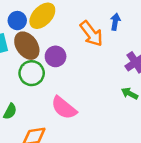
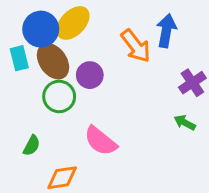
blue circle: (17, 21) -> (41, 29), size x1.5
blue arrow: (115, 22) -> (166, 31), size x1.5

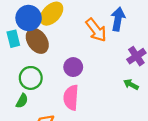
purple circle: (90, 75) -> (73, 67), moved
green circle: (59, 96) -> (31, 78), moved
pink semicircle: (100, 141) -> (71, 98), turned 55

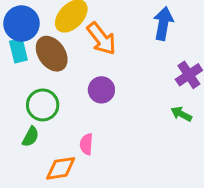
blue circle: (29, 18) -> (21, 24), moved
orange arrow: (96, 30) -> (101, 39), moved
pink semicircle: (71, 98) -> (86, 144), moved, size x0.6

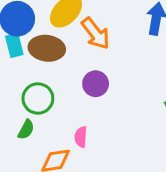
brown ellipse: (52, 54) -> (47, 48), turned -48

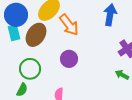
brown ellipse: (47, 48) -> (36, 35), turned -65

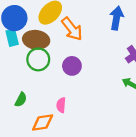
brown ellipse: (36, 35) -> (36, 40), turned 65
green circle: (30, 69) -> (38, 59), moved

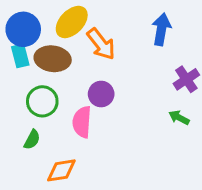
green circle: (38, 59) -> (42, 101), moved
pink semicircle: (61, 105) -> (82, 122), moved, size x1.5

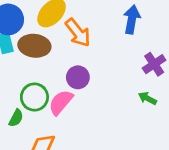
green circle: (42, 101) -> (34, 97), moved
pink semicircle: (82, 122) -> (61, 102), turned 36

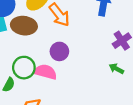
pink semicircle: (61, 102) -> (45, 72), turned 65

